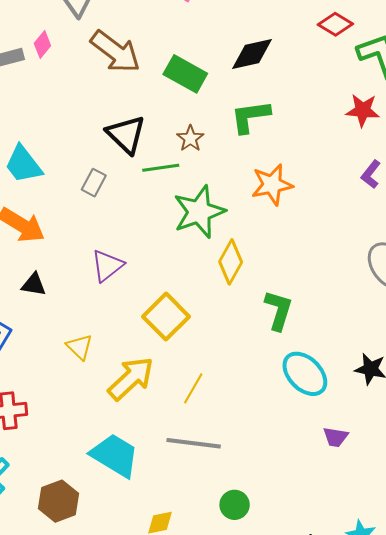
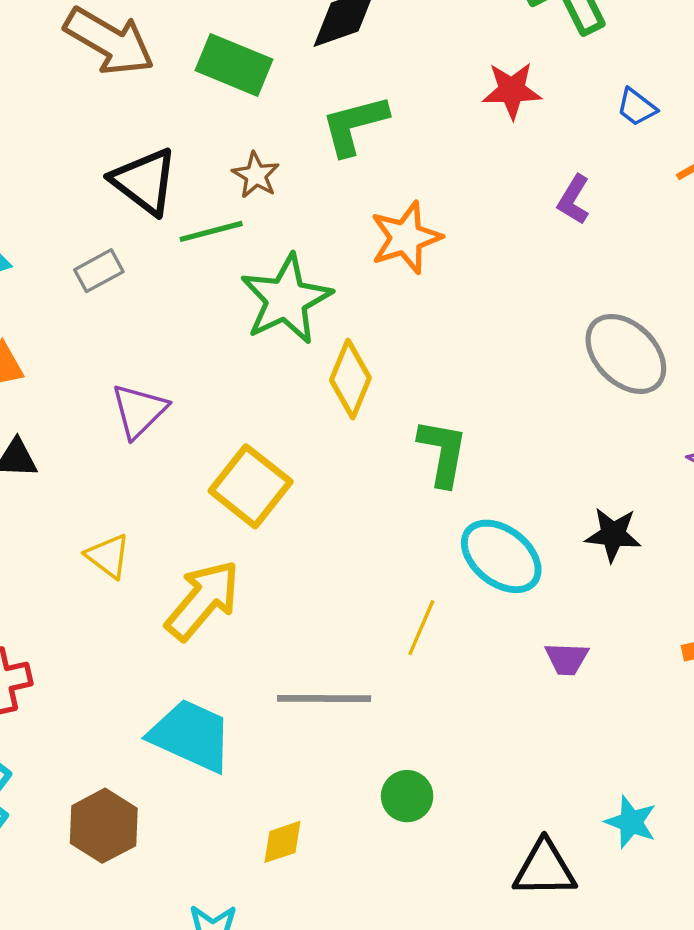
red star: (363, 110) -> (512, 90), moved
gray rectangle: (94, 183) -> (99, 271), turned 40
yellow line: (193, 388) -> (421, 628), moved

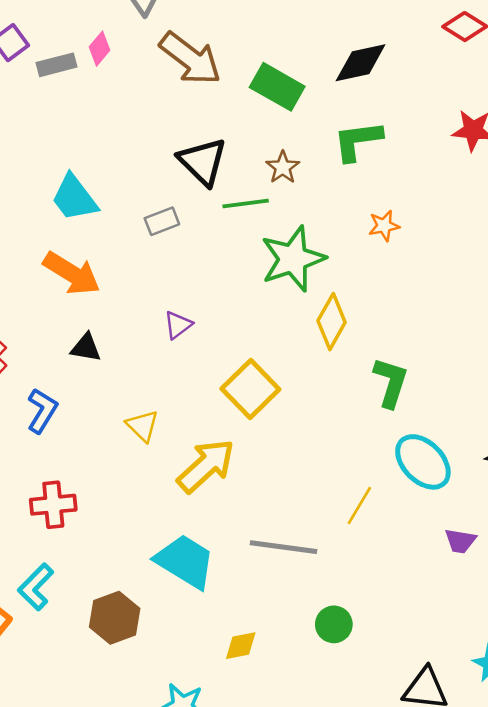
orange star: (406, 238) -> (384, 226), size x0.6
purple triangle: (139, 411) -> (178, 325), size x0.7

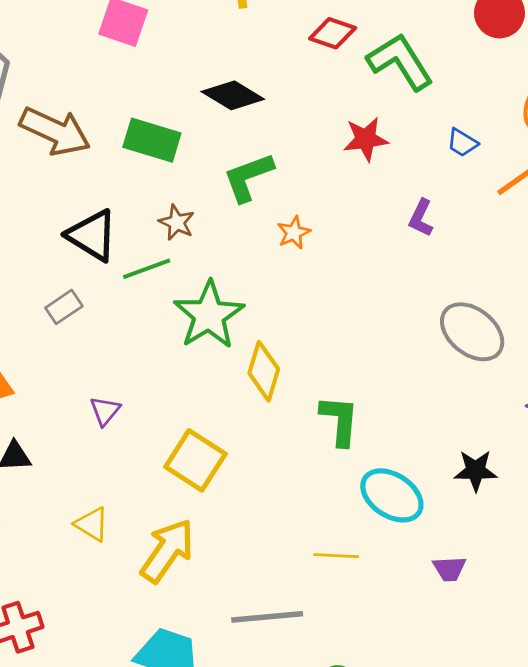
black diamond: (361, 63) -> (233, 95), turned 56
orange star: (384, 226) -> (294, 233), moved
yellow line: (359, 505) -> (336, 556), turned 75

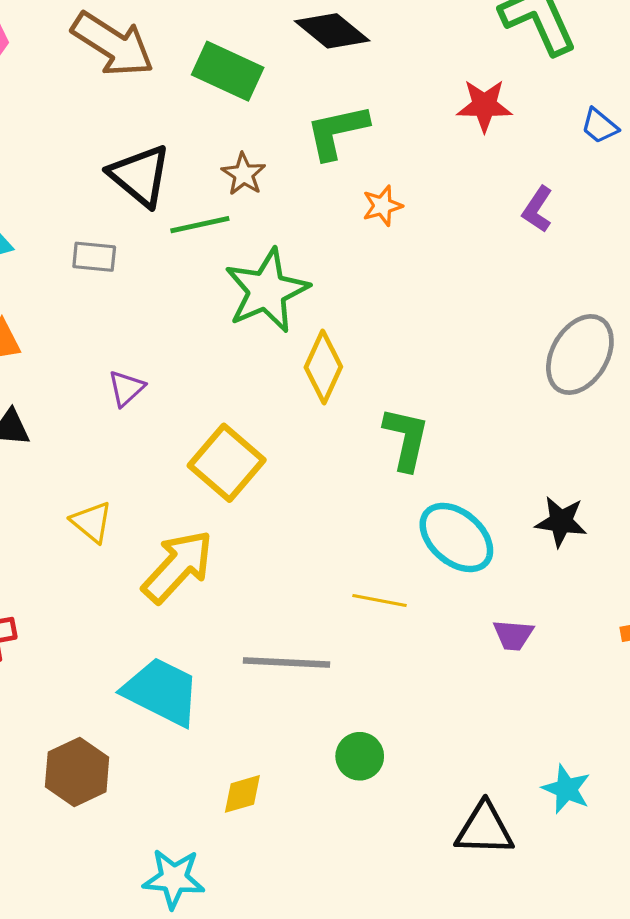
gray rectangle: (64, 307) -> (94, 257), turned 32
gray ellipse: (472, 332) -> (580, 354), turned 74

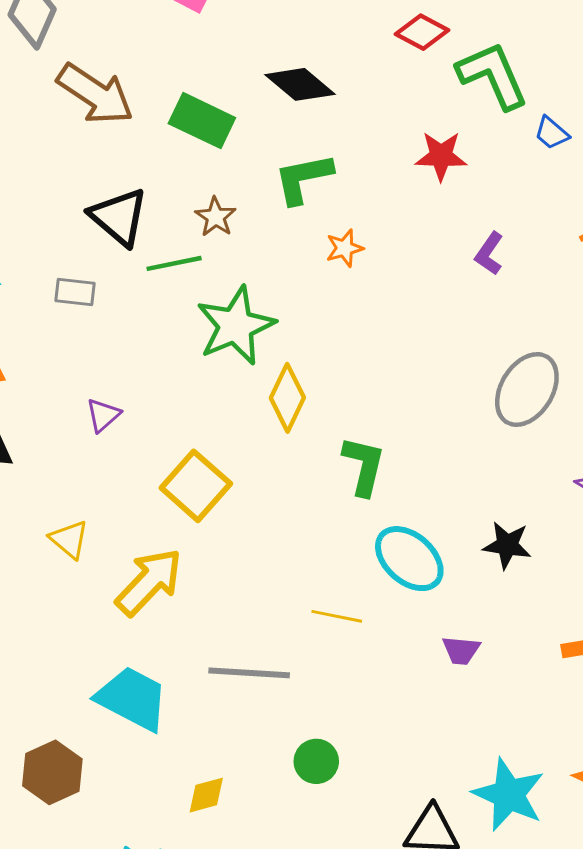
blue trapezoid: (600, 126) -> (552, 133), moved
cyan star: (566, 789) -> (509, 795), size x1.6

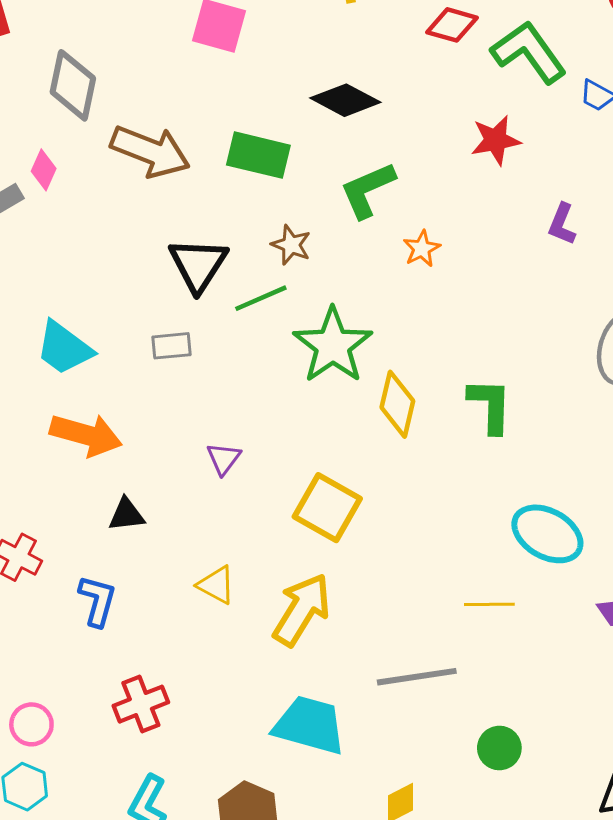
black triangle: (119, 217) -> (198, 265), turned 34
green L-shape: (364, 466) -> (490, 405), moved

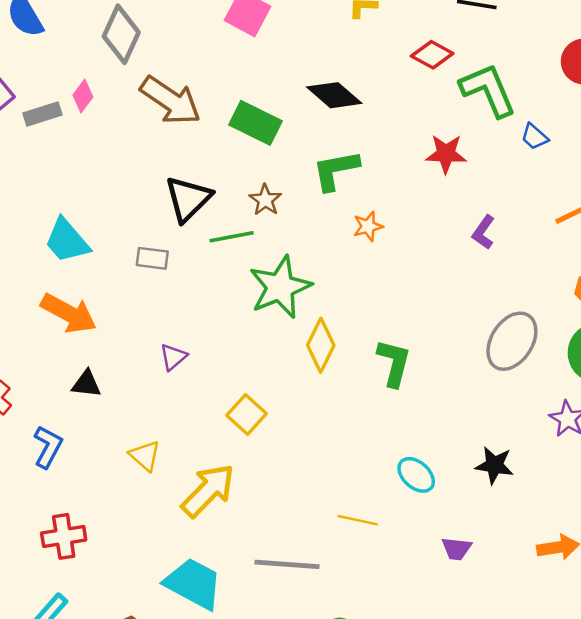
yellow square: (327, 508) -> (247, 414), size x0.7
cyan ellipse: (547, 534) -> (416, 475), size x0.7

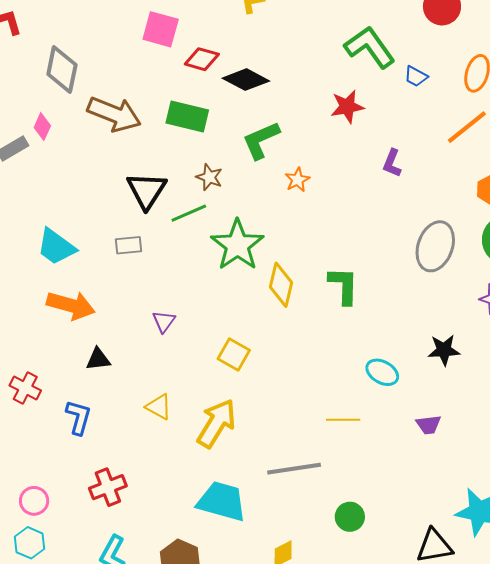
red diamond: (432, 55) -> (202, 59), moved

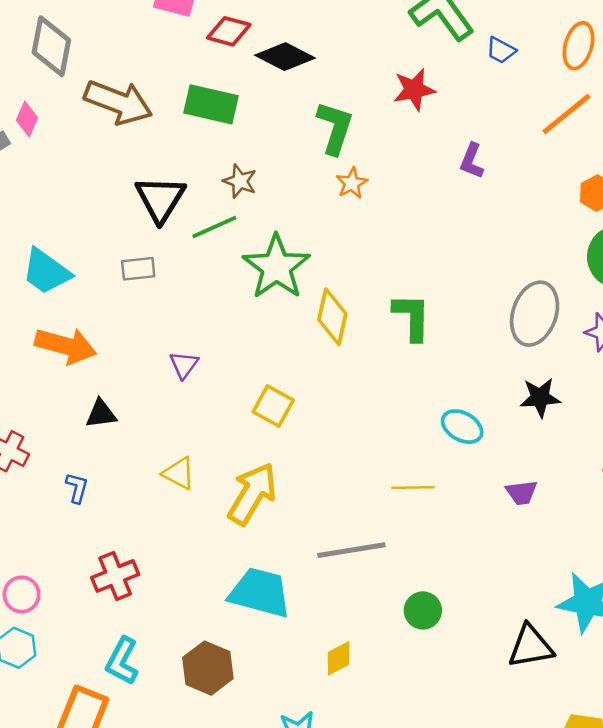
green L-shape: (261, 140) -> (335, 128), moved, turned 132
gray ellipse: (435, 246) -> (535, 314), moved
blue L-shape: (79, 417) -> (77, 488), size x0.7

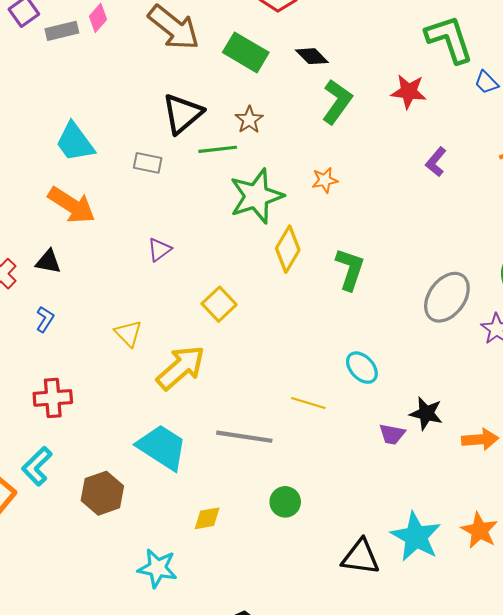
black diamond: (285, 57) -> (312, 56), moved, size x0.7
orange star: (352, 183) -> (325, 180), moved
black star: (540, 398) -> (426, 413), moved
black triangle: (101, 414) -> (48, 262), moved

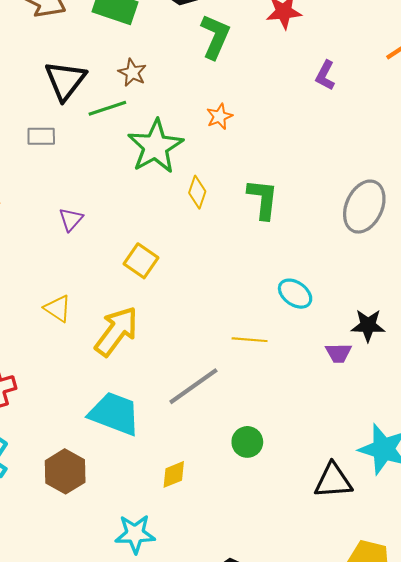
yellow diamond: (288, 249) -> (197, 192), size x0.7
gray line: (244, 437) -> (193, 386), turned -32

